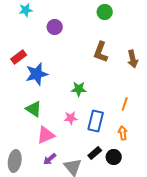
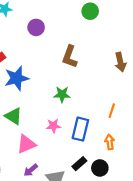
brown L-shape: (101, 52) -> (70, 57), moved

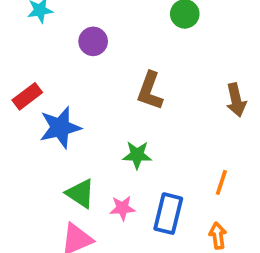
green triangle: (13, 116) -> (80, 193), moved

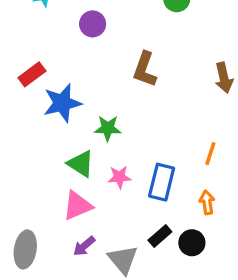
green star: (137, 155) -> (108, 128), moved

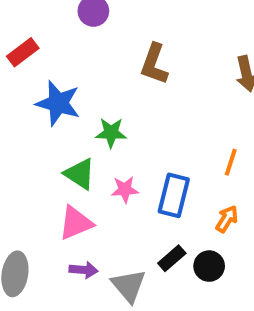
red rectangle: (32, 74) -> (23, 52), moved
blue star: (62, 103) -> (58, 103), turned 30
orange arrow: (207, 202) -> (227, 219), turned 40
purple arrow: (84, 246) -> (84, 270), turned -135

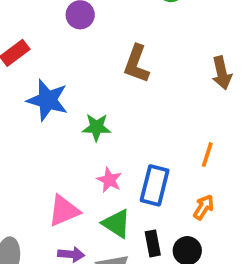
green triangle: (80, 174) -> (116, 223), moved
pink star: (125, 190) -> (109, 180), turned 30
black rectangle: (172, 258) -> (153, 243), turned -60

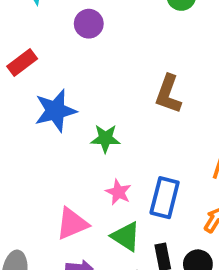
brown L-shape: (136, 64) -> (168, 94), moved
blue star: (48, 100) -> (55, 111), turned -30

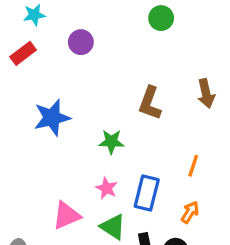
red rectangle: (22, 63) -> (23, 53), moved
green star: (105, 138) -> (111, 142), moved

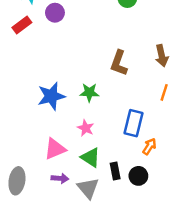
purple circle: (81, 42) -> (55, 13), moved
blue star: (52, 118) -> (51, 96), moved
orange line: (193, 166) -> (164, 92), moved
blue rectangle: (147, 193) -> (133, 123), moved

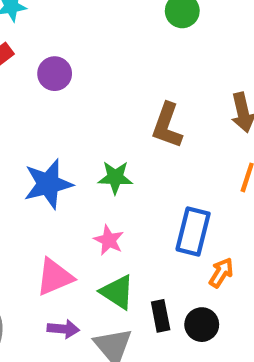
purple circle: (55, 13) -> (55, 74), moved

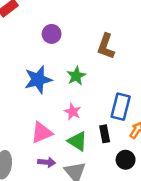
purple circle: (55, 74) -> (52, 34), moved
green star: (115, 177) -> (76, 76), turned -30
black rectangle: (161, 316) -> (105, 134), moved

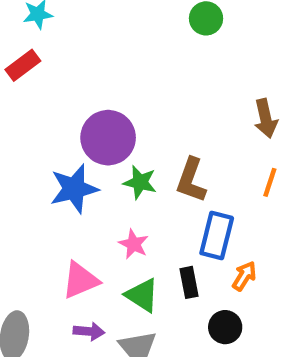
purple circle: (52, 34) -> (108, 138), moved, size x1.6
brown L-shape: (106, 46) -> (191, 180), moved
green star: (76, 76) -> (140, 182), turned -30

